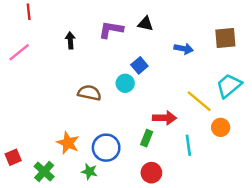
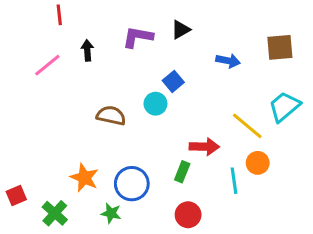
red line: (29, 12) -> (59, 15), moved
black triangle: (145, 24) -> (181, 30), turned -42
pink line: (19, 52) -> (47, 65), moved
orange circle: (221, 127) -> (258, 163), moved

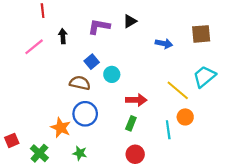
blue square: (173, 81) -> (92, 62), moved
red arrow: (204, 147) -> (136, 100), moved
blue circle: (132, 184) -> (85, 114), moved

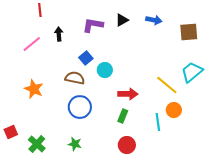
blue arrow: (164, 44) -> (154, 20), moved
orange star: (61, 128) -> (34, 89), moved

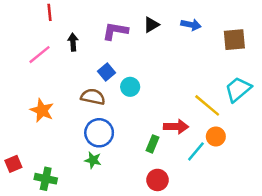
red arrow: (128, 94) -> (176, 127), moved
cyan line: (158, 122) -> (196, 151), turned 48
green cross: (37, 144) -> (46, 179), turned -30
green star: (75, 144) -> (93, 160), moved

